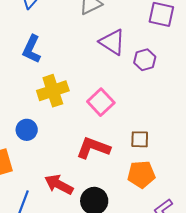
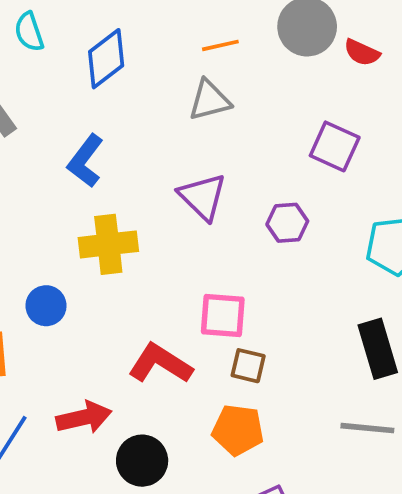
purple triangle: (112, 42) -> (203, 197), moved
pink square: (101, 102) -> (223, 316), moved, turned 36
red arrow: (59, 185) -> (84, 417), turned 128

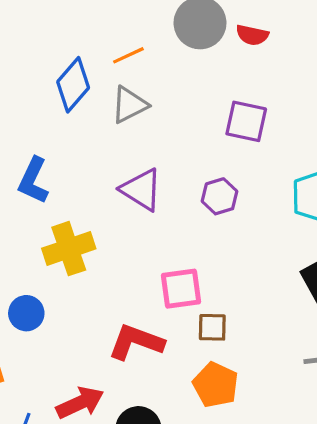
blue diamond: (106, 59) -> (73, 85), moved
orange pentagon: (238, 430) -> (216, 385), turned 30

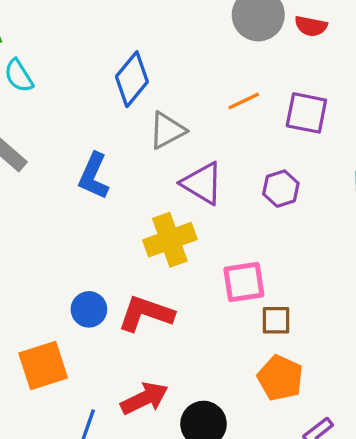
orange line: (128, 55) -> (244, 101), moved
gray triangle: (129, 105) -> (167, 130), moved
yellow cross: (69, 249) -> (170, 240), moved
red L-shape: (136, 342) -> (146, 314), moved

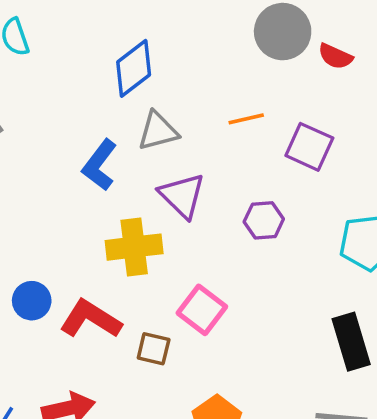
blue L-shape: (94, 176) -> (100, 165), moved
pink square: (244, 282) -> (202, 310), turned 33
brown square: (276, 320) -> (154, 349), moved

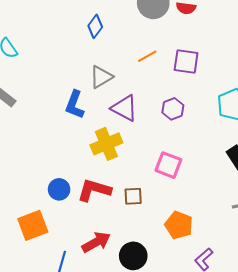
blue diamond: (134, 68) -> (95, 26), moved, size x0.7
pink square: (202, 310) -> (168, 165), moved

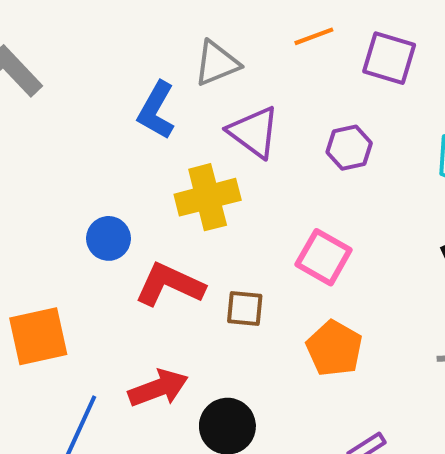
blue circle: (59, 189) -> (109, 238), moved
orange pentagon: (179, 225) -> (334, 348), moved

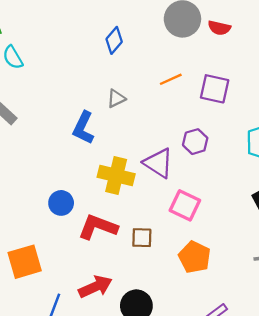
gray triangle: (217, 63) -> (116, 99), size x0.7
purple triangle: (254, 132) -> (158, 163), moved
yellow cross: (208, 197) -> (116, 176), turned 32

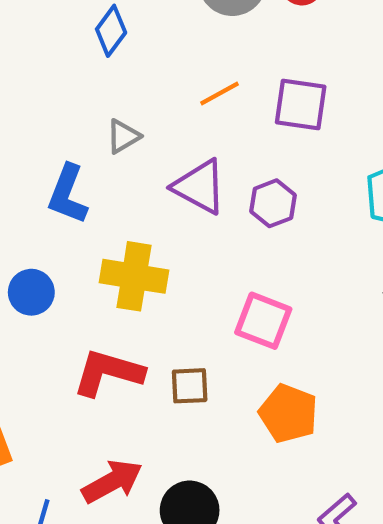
purple triangle: (158, 163) -> (200, 187), moved
blue circle: (61, 203) -> (31, 292), moved

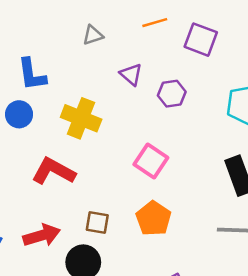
purple triangle: (200, 187) -> (131, 74), size x0.7
blue L-shape: (68, 194) -> (32, 74), moved, turned -42
brown square: (190, 386) -> (97, 222), moved

